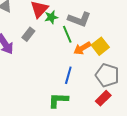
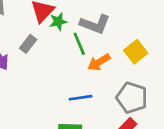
yellow square: (100, 46) -> (136, 52), moved
blue line: (68, 75) -> (81, 98), turned 66

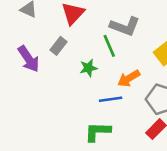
green star: (58, 22) -> (88, 68), moved
orange arrow: (99, 62) -> (129, 78), moved

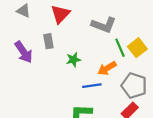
gray rectangle: (59, 46) -> (48, 41), turned -48
green line: (109, 46) -> (120, 48), moved

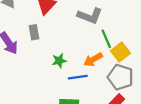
yellow square: (137, 48) -> (120, 52), moved
green star: (73, 60) -> (59, 61), moved

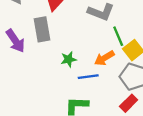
gray rectangle: (34, 32) -> (42, 29), size x1.5

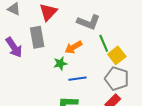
orange arrow: (104, 58) -> (73, 47), moved

